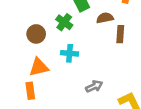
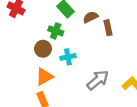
brown circle: (36, 34) -> (43, 49), moved
gray arrow: (94, 86) -> (98, 80), size x1.5

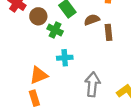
brown circle: (43, 49) -> (38, 16), moved
gray arrow: (98, 80) -> (92, 84), turned -50

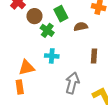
brown rectangle: (108, 32) -> (94, 56), moved

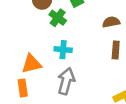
brown semicircle: (81, 27) -> (111, 22), moved
gray arrow: (72, 83) -> (66, 81), moved

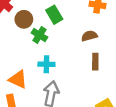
orange triangle: (32, 64) -> (18, 79), turned 42

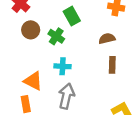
brown circle: (24, 19) -> (31, 30), moved

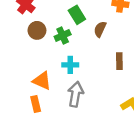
green cross: (56, 36) -> (63, 36), turned 35
brown semicircle: (107, 39) -> (100, 29), moved, turned -49

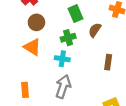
green cross: (63, 36) -> (68, 38), moved
orange triangle: (42, 81) -> (32, 47), moved

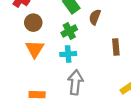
orange triangle: (32, 47) -> (35, 49), turned 42
orange rectangle: (25, 90) -> (37, 95), turned -72

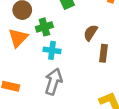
brown semicircle: (95, 17) -> (91, 33), moved
green cross: (69, 31) -> (44, 27), moved

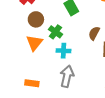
green cross: (44, 27) -> (55, 32), turned -32

